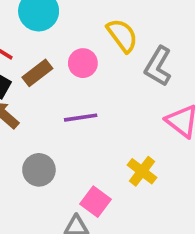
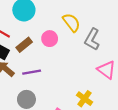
purple line: (81, 118) -> (32, 72), moved

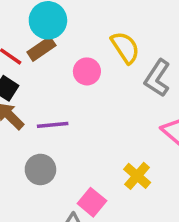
brown rectangle: (24, 45) -> (41, 49), moved

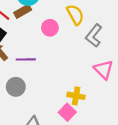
yellow cross: (137, 176) -> (76, 96), turned -35
pink square: (92, 202) -> (67, 112), moved

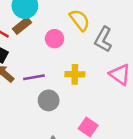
gray circle: (16, 87) -> (49, 100), moved
yellow cross: (76, 96) -> (75, 74), moved

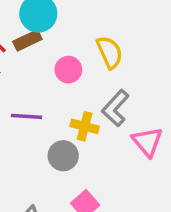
gray L-shape: (103, 39) -> (115, 108), moved
gray circle: (49, 100) -> (63, 156), moved

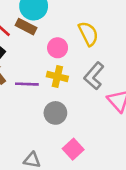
brown rectangle: (27, 40) -> (26, 27), turned 54
yellow cross: (85, 126) -> (57, 77), moved

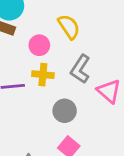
gray circle: (55, 113) -> (65, 111), moved

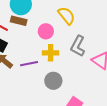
gray circle: (65, 111) -> (53, 81), moved

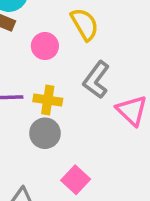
yellow cross: (51, 53) -> (48, 100), moved

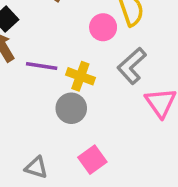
pink circle: (45, 46) -> (103, 27), moved

